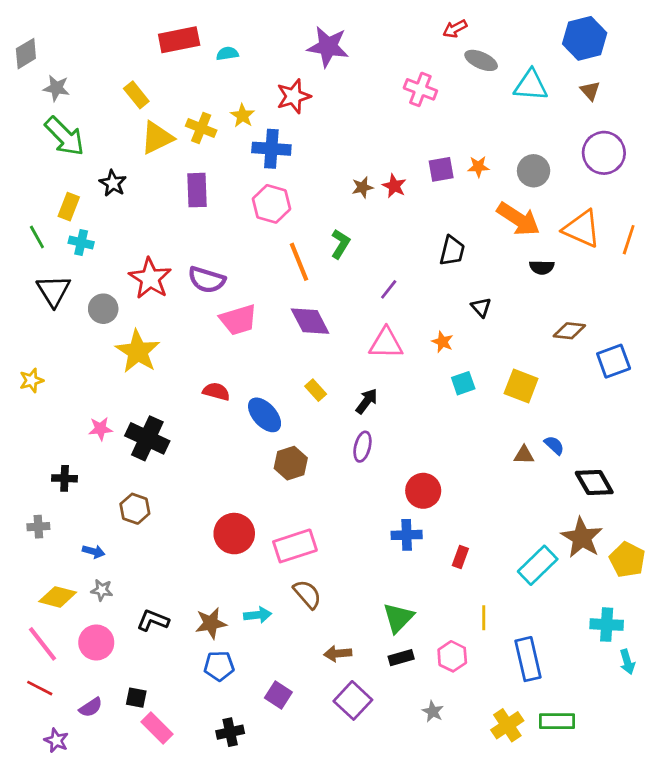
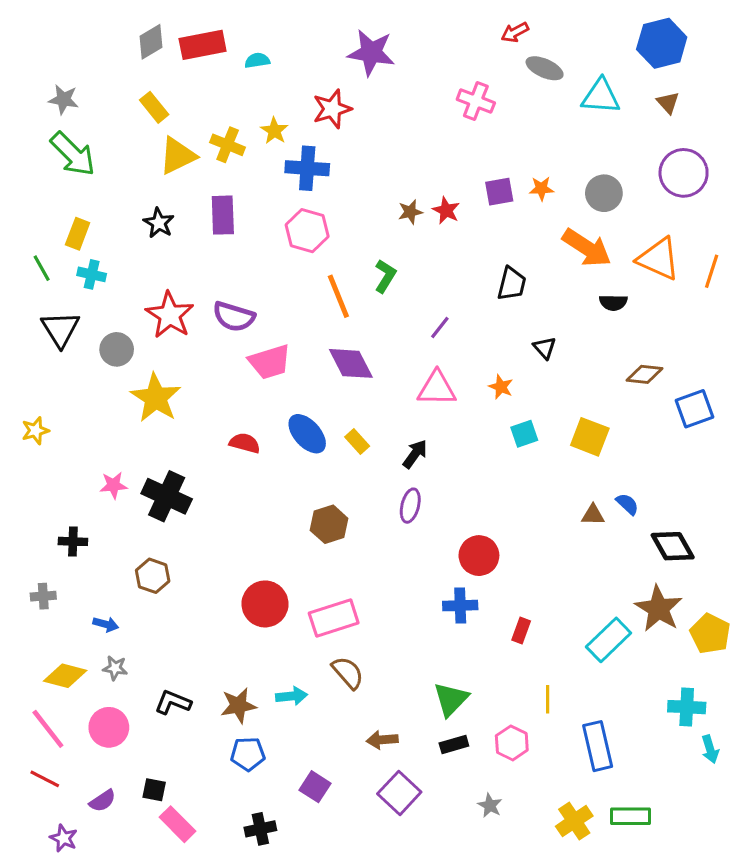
gray diamond: (26, 54) -> (151, 42), moved
black star: (113, 183) -> (159, 223), moved
blue ellipse: (265, 415) -> (307, 434), moved

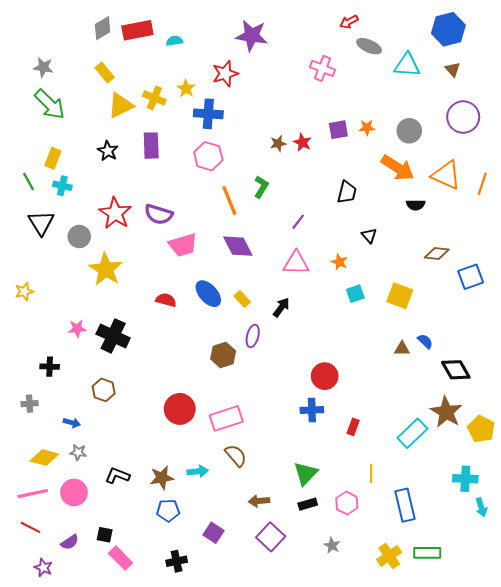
purple ellipse: (410, 506) -> (253, 336), moved
pink line: (48, 729) -> (33, 494), turned -64

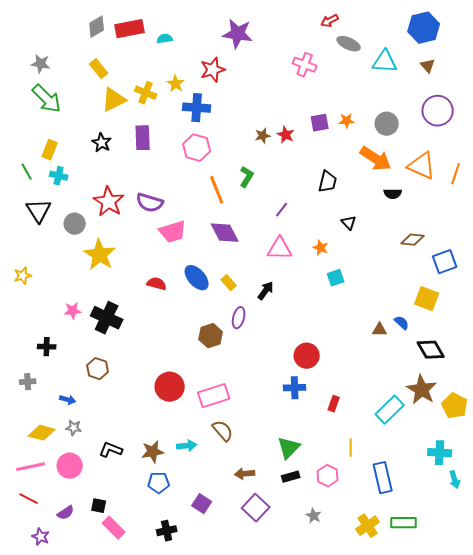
yellow square: (400, 296) -> (427, 299), moved

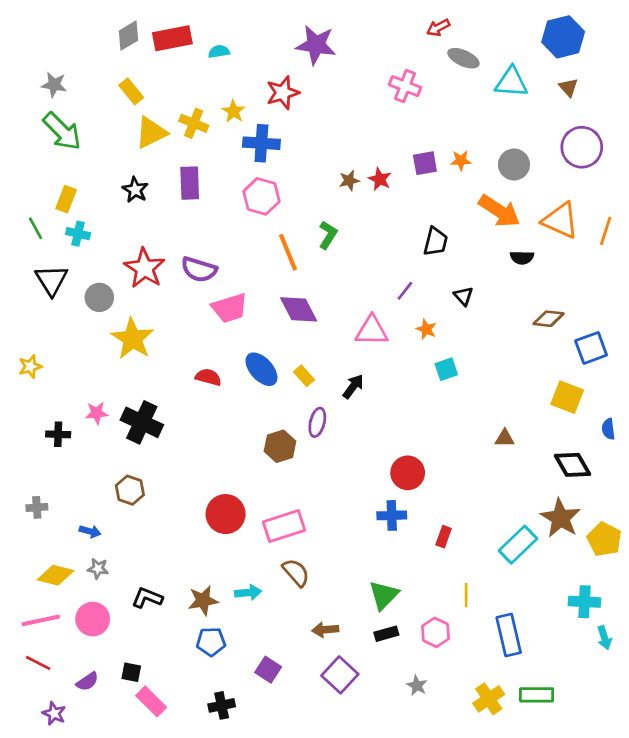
purple line: (282, 210) -> (405, 291), moved
blue semicircle: (402, 323) -> (608, 429), moved, turned -140
black cross: (47, 347) -> (58, 434), moved

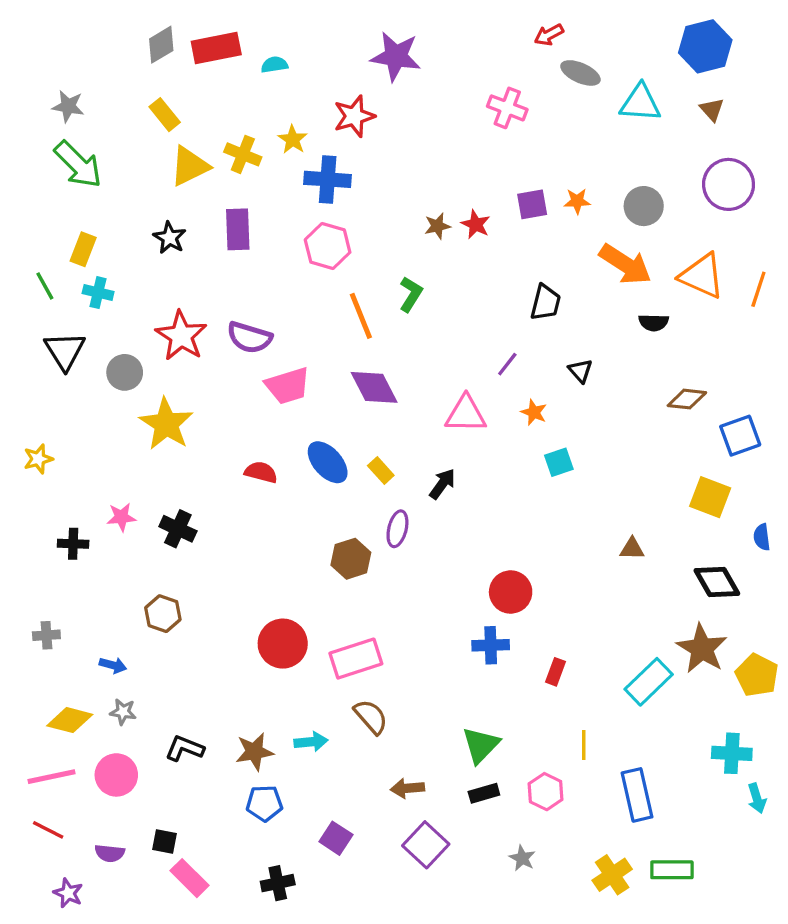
black cross: (142, 422) -> (178, 529), size x0.7
purple semicircle: (87, 682) -> (110, 853), turned 40

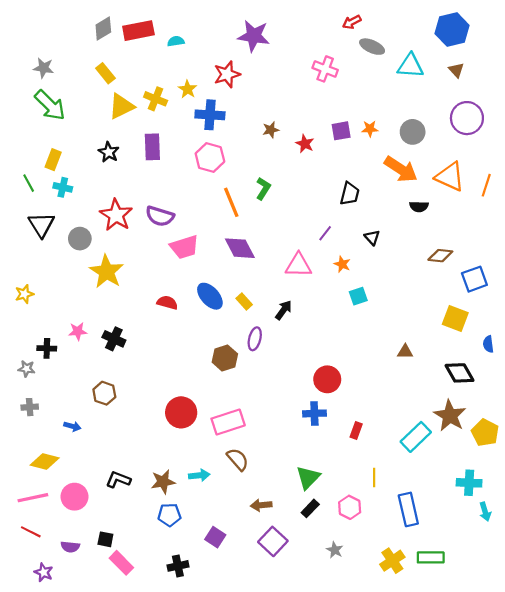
brown star: (437, 226) -> (271, 130), moved
gray star: (123, 712) -> (26, 369), moved
black rectangle: (484, 793) -> (310, 508), turned -30

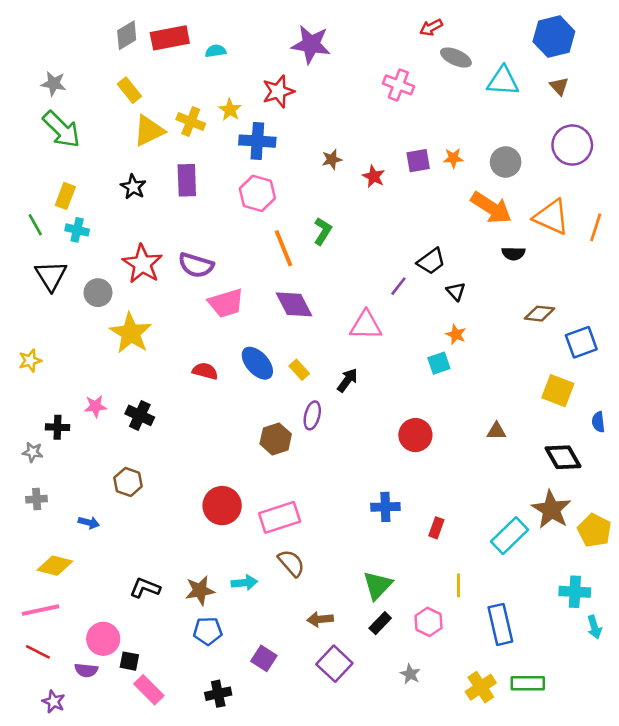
black trapezoid: (350, 194) -> (431, 261), moved, turned 40
orange star: (342, 264) -> (456, 334), moved
red circle: (327, 379) -> (415, 435), moved
pink circle: (74, 497) -> (103, 639), moved

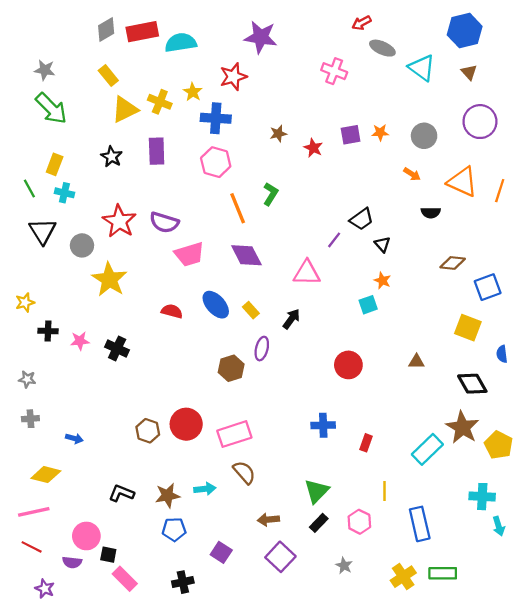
cyan semicircle: (216, 51) -> (181, 43), size x1.8
cyan triangle: (503, 81) -> (422, 68), turned 32
orange arrow: (491, 208) -> (412, 174), size x0.5
black cross: (57, 427) -> (48, 331), moved
brown hexagon: (128, 482) -> (148, 431), moved

